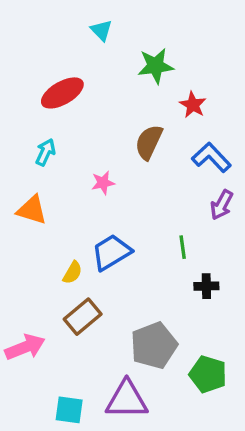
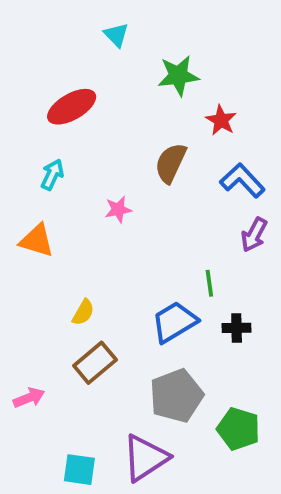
blue trapezoid: (111, 252) -> (174, 322), moved
pink arrow: (25, 347) -> (29, 398), size x0.7
purple triangle: (127, 400) -> (145, 458), turned -33

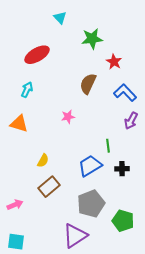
pink star: (118, 210) -> (68, 117), moved
cyan square: (79, 470) -> (16, 242), moved

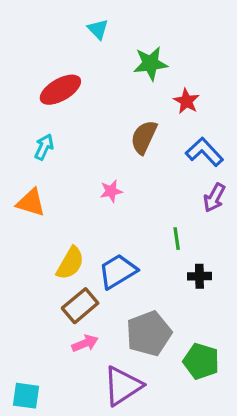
yellow semicircle: (43, 161) -> (70, 263), size x1.5
blue trapezoid: (90, 166) -> (118, 271), moved
pink arrow: (15, 205) -> (85, 343), moved

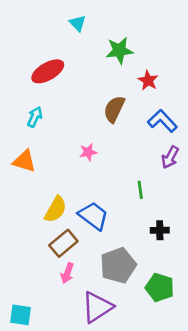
blue trapezoid: (118, 271) -> (93, 216), turned 68
black cross: (199, 276) -> (160, 230), moved
pink arrow: (85, 343) -> (67, 273), turned 132

